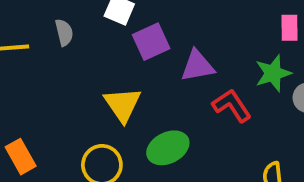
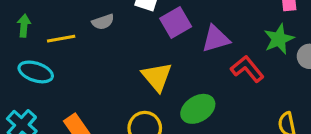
gray semicircle: (64, 32) -> (103, 22), turned 90

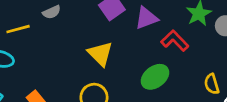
green ellipse: (198, 109) -> (155, 77), moved

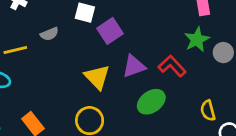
purple triangle: (146, 18) -> (134, 66), moved

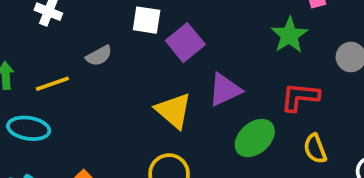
green star: (197, 40) -> (289, 35), moved
red L-shape: (172, 66) -> (300, 97), moved, turned -36
yellow semicircle: (208, 111) -> (315, 149), moved

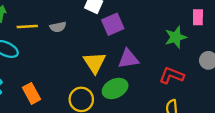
gray semicircle: (99, 56) -> (58, 27), moved
green ellipse: (255, 138) -> (115, 88), moved

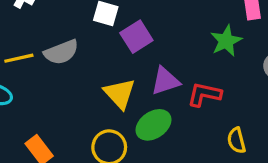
gray semicircle: (58, 27) -> (61, 52), size x1.5
red L-shape: (172, 75) -> (204, 94), moved

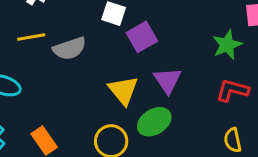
yellow line: (19, 58) -> (31, 37), moved
purple triangle: (165, 81) -> (167, 80), turned -48
red L-shape: (204, 94) -> (232, 90), moved

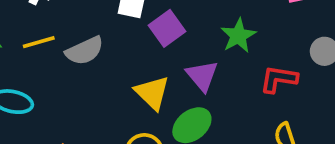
green star: (227, 45) -> (238, 36), moved

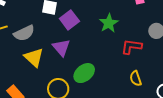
purple triangle: (202, 76) -> (61, 48), moved
yellow triangle: (152, 93) -> (34, 57), moved

